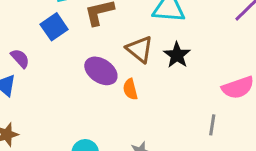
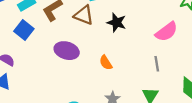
brown triangle: (140, 49) -> (84, 15), moved
orange semicircle: (130, 89) -> (106, 63), moved

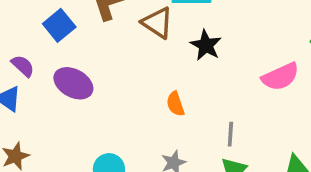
purple ellipse: (67, 51) -> (73, 83), moved
gray line: (157, 64) -> (230, 134), moved

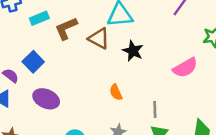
blue square: (59, 25) -> (33, 62), moved
purple ellipse: (73, 83) -> (46, 99), moved

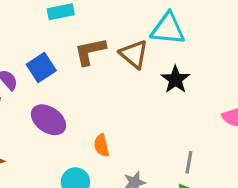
brown L-shape: (66, 28) -> (90, 51), moved
orange semicircle: (116, 92) -> (102, 145), moved

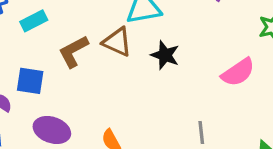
blue square: (41, 68) -> (30, 81), turned -32

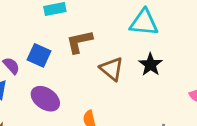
brown triangle: (117, 42) -> (112, 69), moved

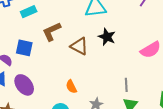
purple ellipse: (45, 99) -> (24, 85), moved, turned 30

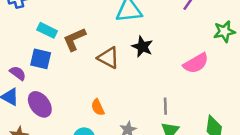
cyan rectangle: (29, 12) -> (47, 30), moved, turned 49

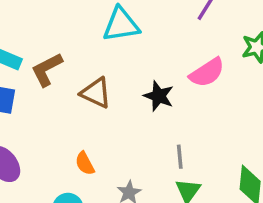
black star: (142, 47) -> (159, 96), moved
pink semicircle: (196, 63) -> (207, 73), moved

